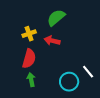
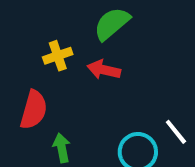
red semicircle: (29, 59) -> (34, 110), moved

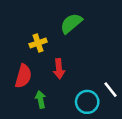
red arrow: (104, 70) -> (59, 69), moved, turned -108

